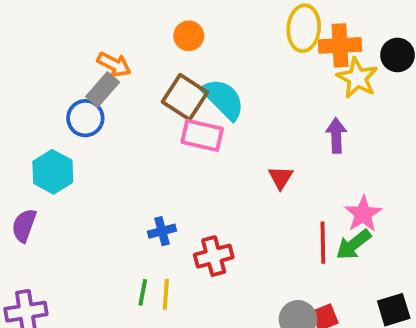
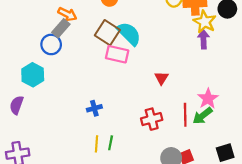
purple arrow: (336, 135) -> (204, 39), moved
red cross: (214, 256) -> (152, 119), moved
green line: (143, 292) -> (111, 143), moved

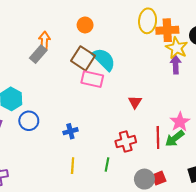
orange arrow: (67, 14) -> (44, 41), turned -114
blue circle: (51, 44) -> (29, 121), moved
green line: (111, 143) -> (107, 165), moved

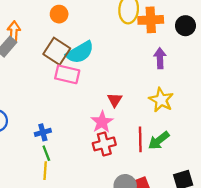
yellow star: (177, 48) -> (161, 100), moved
cyan semicircle: (104, 59) -> (80, 52), turned 105
pink star: (180, 122) -> (102, 122), moved
green line: (107, 165) -> (46, 153), moved, turned -32

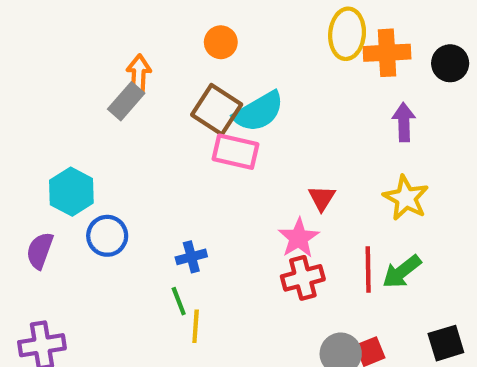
green line: (46, 153) -> (179, 301), moved

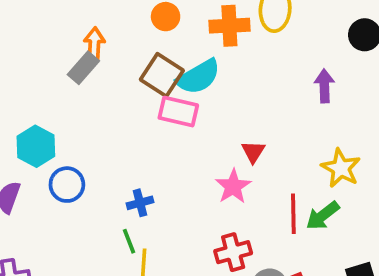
orange cross: (387, 53) -> (229, 26), moved
yellow star: (406, 198) -> (341, 168), moved
red cross: (303, 278) -> (233, 252), moved

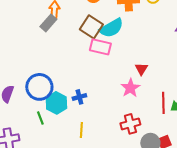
cyan hexagon: (36, 146) -> (56, 103), moved
blue circle: (67, 185) -> (39, 87), size x1.4
green line: (129, 241) -> (40, 118), moved

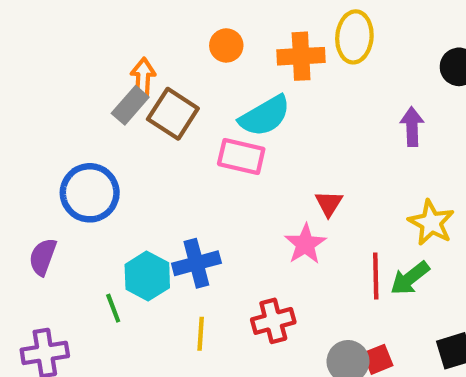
brown square: (91, 27) -> (173, 114), moved
blue circle: (39, 87) -> (90, 193), moved
blue cross: (79, 97) -> (196, 263), size x1.5
red cross: (130, 124) -> (273, 321), moved

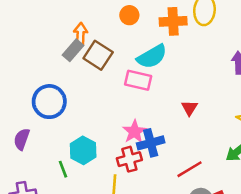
pink star: (305, 244) -> (134, 132), moved
blue cross: (196, 263) -> (151, 143), moved
red line: (376, 276) -> (189, 169), moved, turned 60
red cross: (273, 321) -> (129, 159), moved

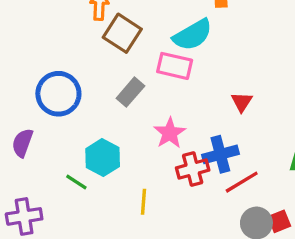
gray rectangle: (73, 50) -> (130, 92), moved
blue cross: (151, 143) -> (220, 154), moved
red cross: (129, 159) -> (193, 169), moved
green line: (63, 169) -> (76, 182), turned -36

